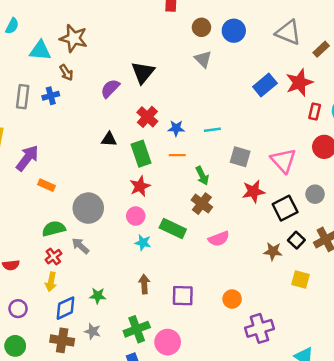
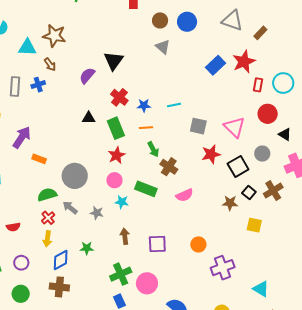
green arrow: (202, 176) -> (153, 149), moved
gray star: (93, 331) -> (97, 213), moved

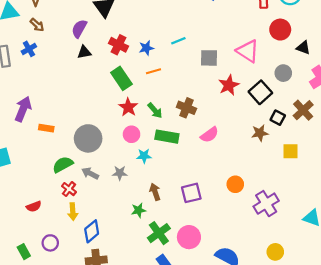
black triangle: (89, 118) -> (84, 52), moved
green arrow: (153, 149) -> (155, 111), moved
green star: (87, 248) -> (139, 210), moved

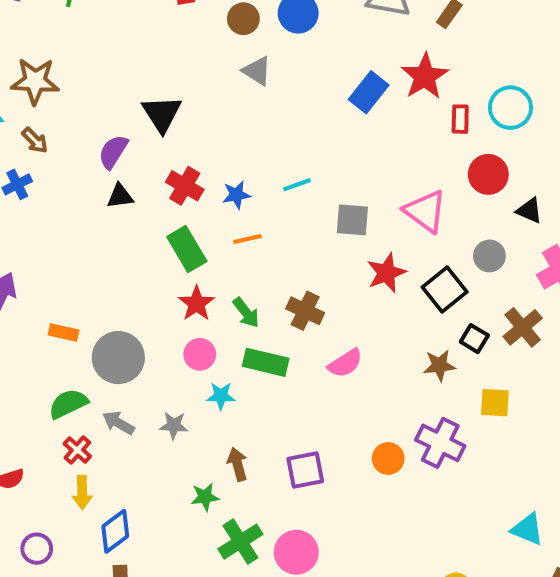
orange rectangle: (46, 128) -> (64, 333), moved
purple cross: (266, 204) -> (440, 443), moved, turned -35

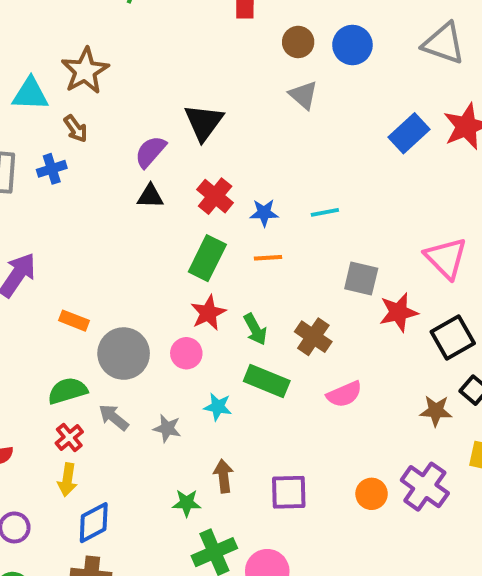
brown star: (35, 81) -> (85, 71), turned 30
gray square: (352, 220) -> (361, 278), moved
green rectangle: (187, 249) -> (207, 258), turned 48
pink circle: (200, 354) -> (186, 353), moved

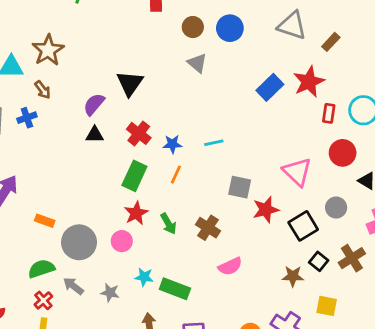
orange line: (268, 258) -> (176, 175), turned -60
green rectangle: (267, 381) -> (175, 289), moved

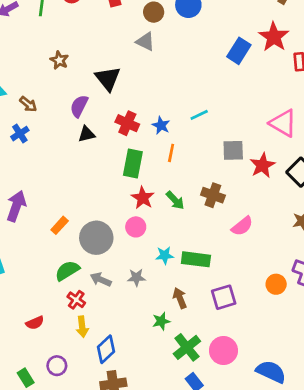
brown star: (48, 50) -> (59, 60), moved, size x0.6
gray triangle: (197, 63) -> (145, 41), moved
blue star: (172, 144) -> (161, 125), turned -30
orange rectangle: (45, 221) -> (60, 225), turned -54

